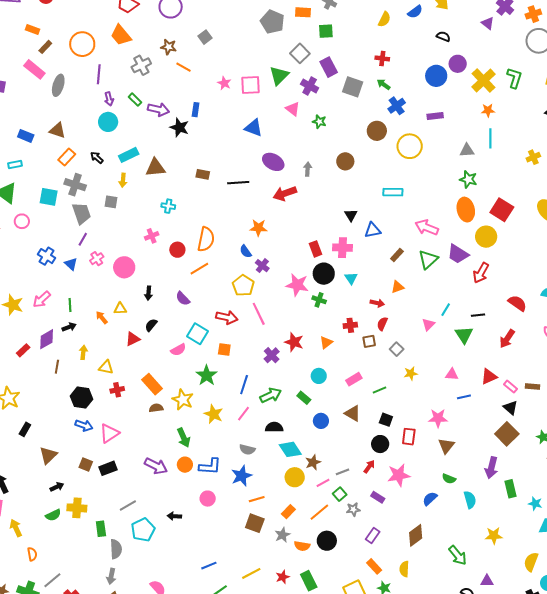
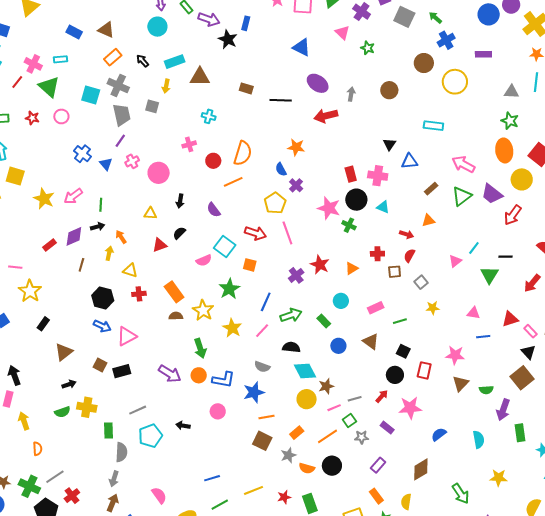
cyan triangle: (351, 278) -> (383, 207), turned -40
orange arrow: (102, 317) -> (121, 237), moved
green semicircle: (449, 479) -> (486, 390), moved, turned -32

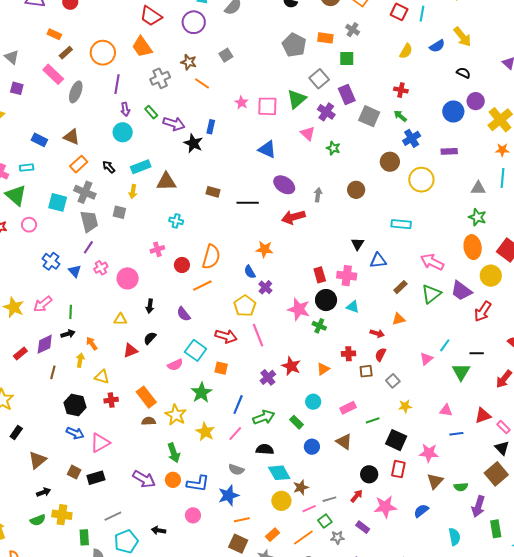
black square: (403, 351) -> (396, 440), moved, size x1.5
blue semicircle: (439, 434) -> (421, 511), moved

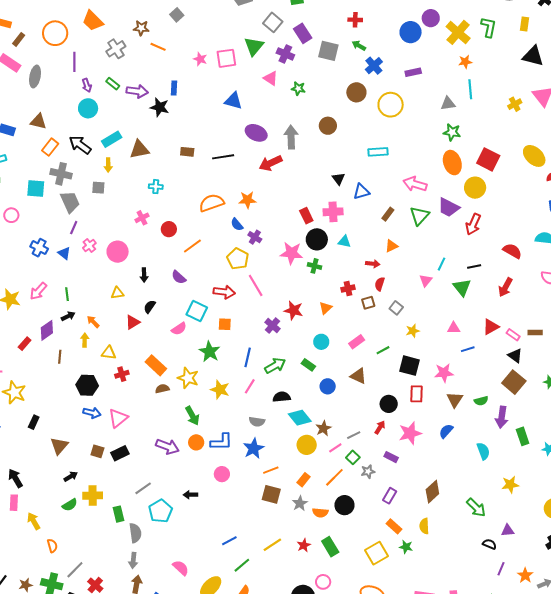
black arrow: (109, 167) -> (80, 145), size x1.6
gray arrow: (318, 195) -> (291, 137), size x1.6
orange semicircle: (211, 257) -> (212, 203), moved, turned -115

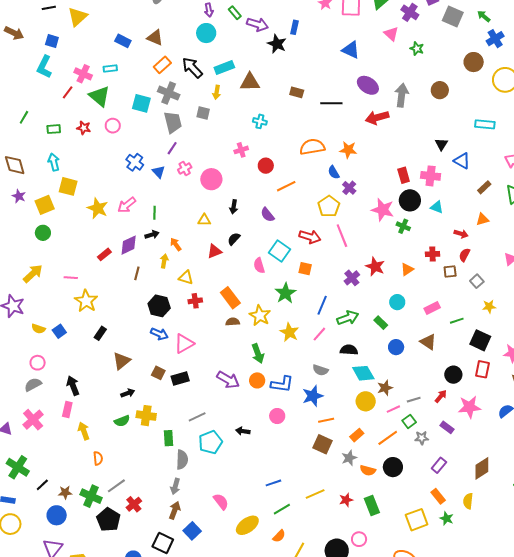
blue triangle: (361, 192) -> (462, 161), turned 36
pink semicircle: (179, 329) -> (259, 265), turned 98

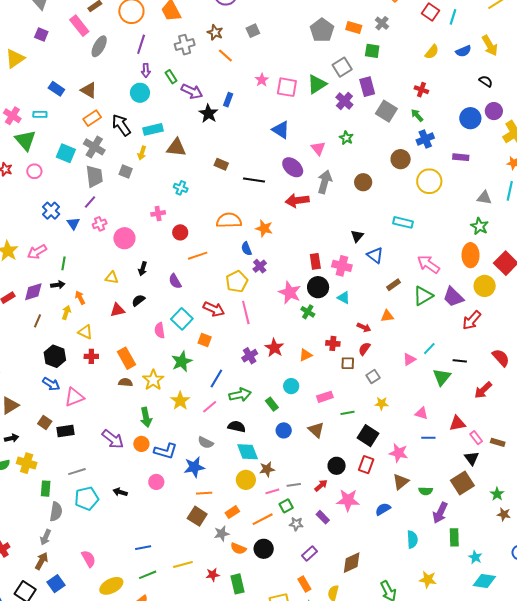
pink triangle: (391, 34) -> (318, 148), moved

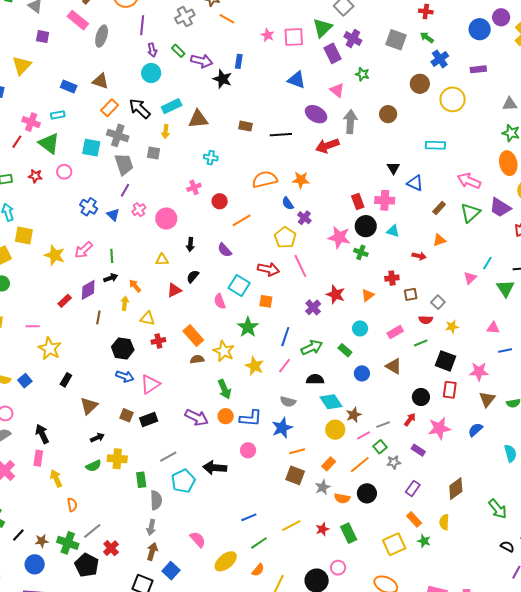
purple rectangle: (367, 87) -> (332, 53), moved
red semicircle: (364, 349) -> (426, 320), moved, turned -112
black arrow: (120, 492) -> (215, 468), size x1.6

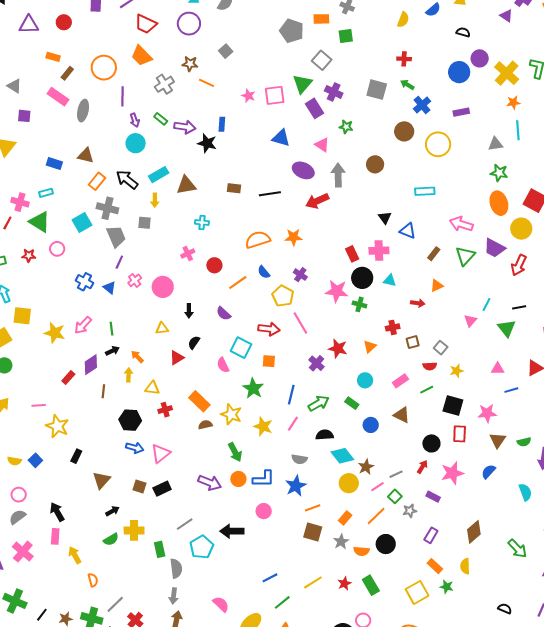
cyan square: (91, 148) -> (82, 223), turned -36
blue semicircle: (288, 203) -> (264, 272), moved
black semicircle: (507, 547) -> (505, 609), moved

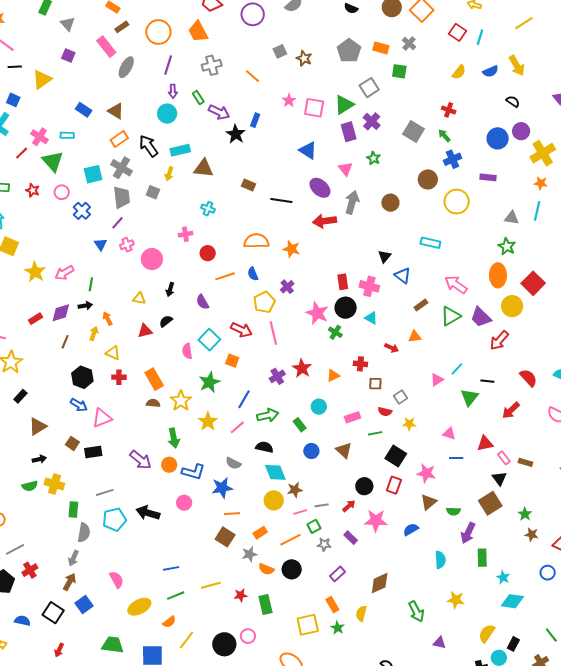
brown star: (190, 64) -> (304, 58), moved
blue cross: (84, 282) -> (82, 211), moved

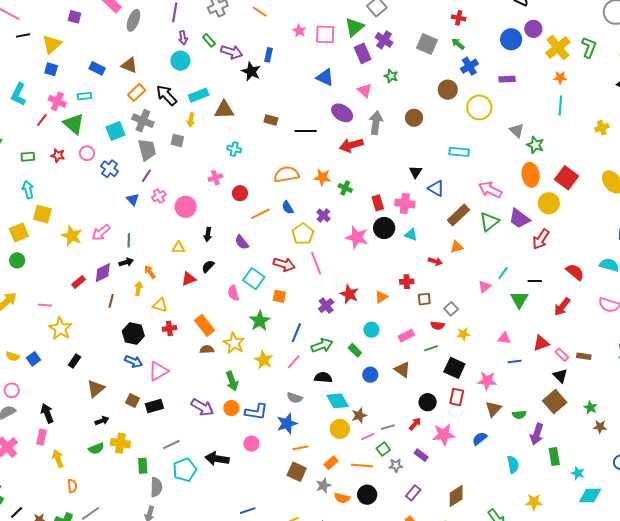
blue square: (13, 100) -> (51, 69), moved
gray triangle: (512, 218) -> (517, 130), moved, turned 42
brown rectangle: (421, 305) -> (458, 215), size x1.6
green cross: (335, 332) -> (345, 188), moved
orange line: (290, 540) -> (362, 465), turned 40

